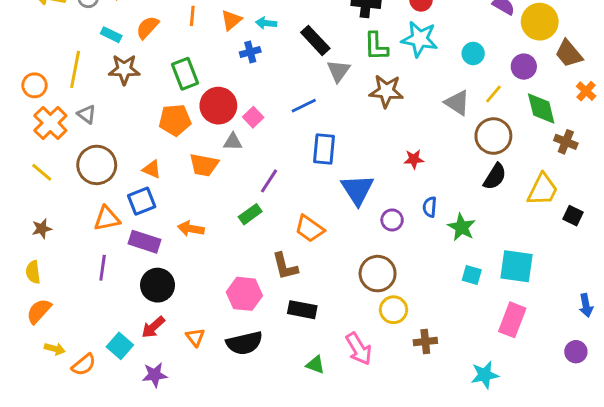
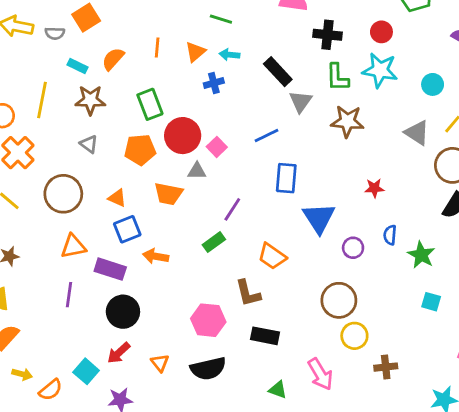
gray triangle: (87, 114) -> (89, 144), moved
blue square: (142, 201) -> (127, 229), moved

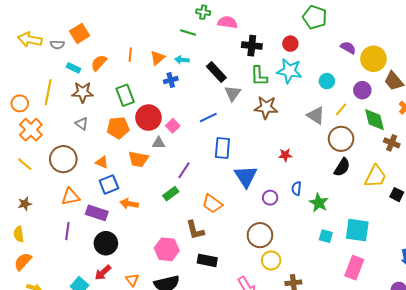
green line: (221, 19) -> (188, 32), moved

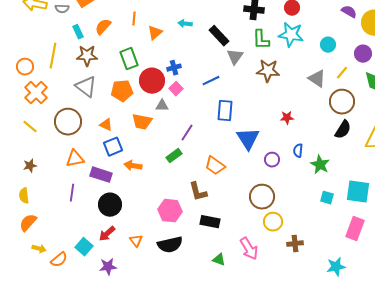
orange triangle: (158, 58) -> (155, 33), moved
cyan rectangle: (73, 68) -> (78, 32), turned 40
blue cross: (171, 80) -> (174, 68), moved
gray triangle: (82, 124) -> (86, 87), size x1.6

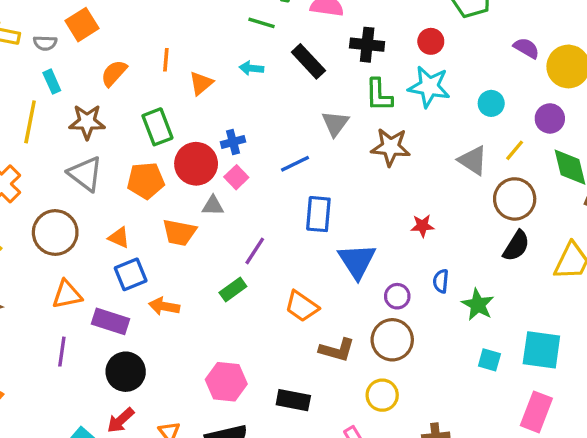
cyan rectangle: (78, 32) -> (52, 82), moved
black rectangle: (219, 36) -> (308, 61), moved
brown L-shape: (198, 192) -> (337, 350), moved, turned -60
brown circle: (262, 197) -> (392, 340), moved
yellow circle: (273, 222) -> (382, 395), moved

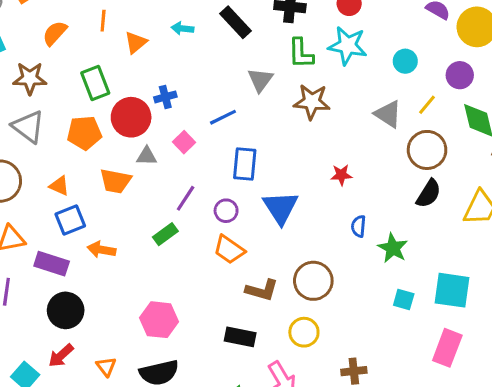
pink square: (236, 177) -> (184, 142), moved
purple circle: (397, 296) -> (226, 211), moved
black rectangle: (293, 400) -> (240, 337), moved

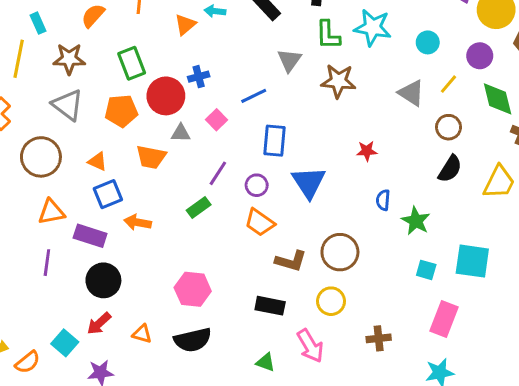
orange triangle: (136, 42) -> (185, 25), moved
brown circle: (427, 150) -> (449, 127), size x0.7
pink rectangle: (447, 348) -> (444, 319), moved
orange triangle: (106, 366) -> (142, 334), turned -36

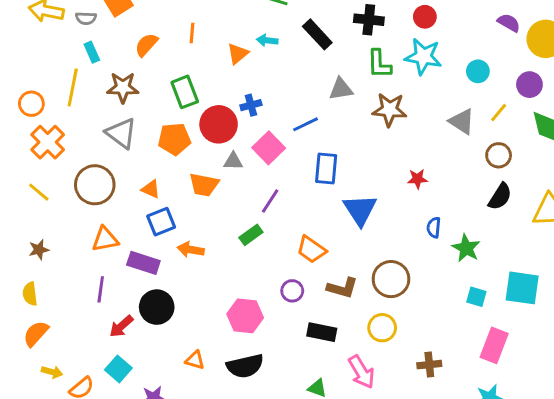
gray triangle: (289, 60) -> (341, 89), turned 45
pink square: (216, 120) -> (269, 148), size x1.5
purple circle: (257, 185) -> (292, 291), moved
red arrow: (99, 324) -> (121, 326), moved

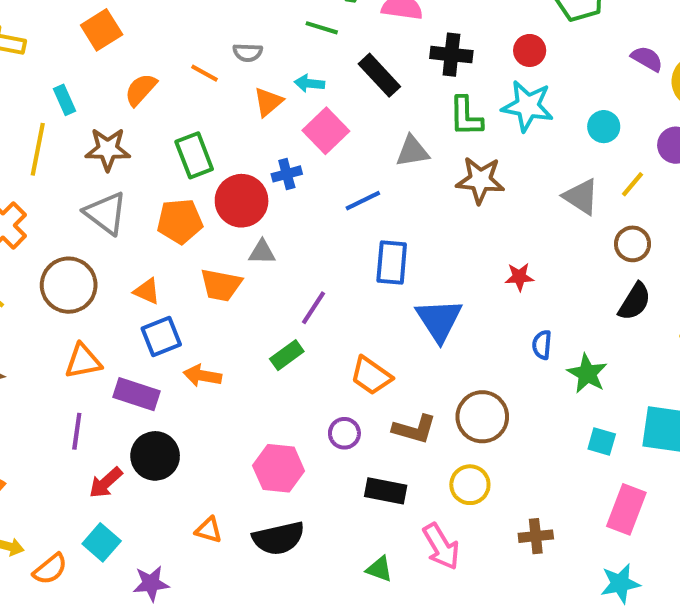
gray semicircle: (86, 18) -> (248, 53), moved
orange line: (192, 33) -> (204, 73), turned -66
pink square: (269, 148) -> (326, 131), moved

